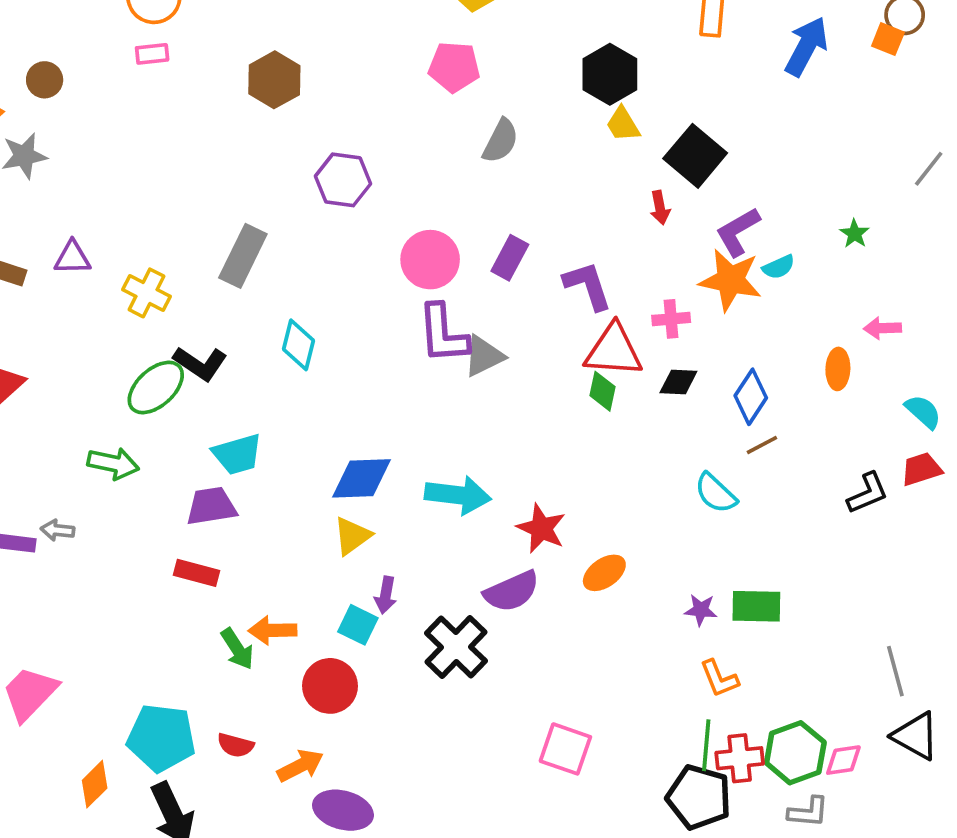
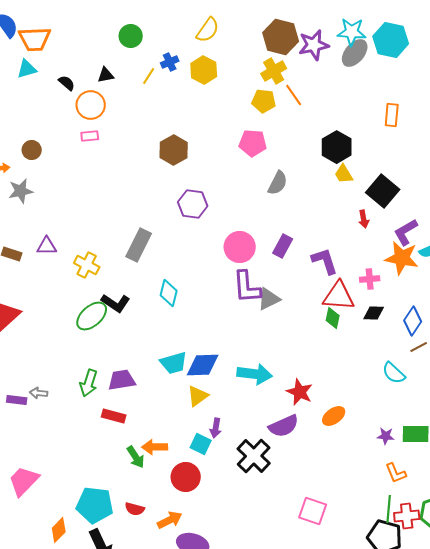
brown hexagon: (274, 80) -> (174, 150), moved
cyan trapezoid: (237, 454) -> (174, 363), moved
green arrow: (113, 464) -> (89, 383), moved, turned 96

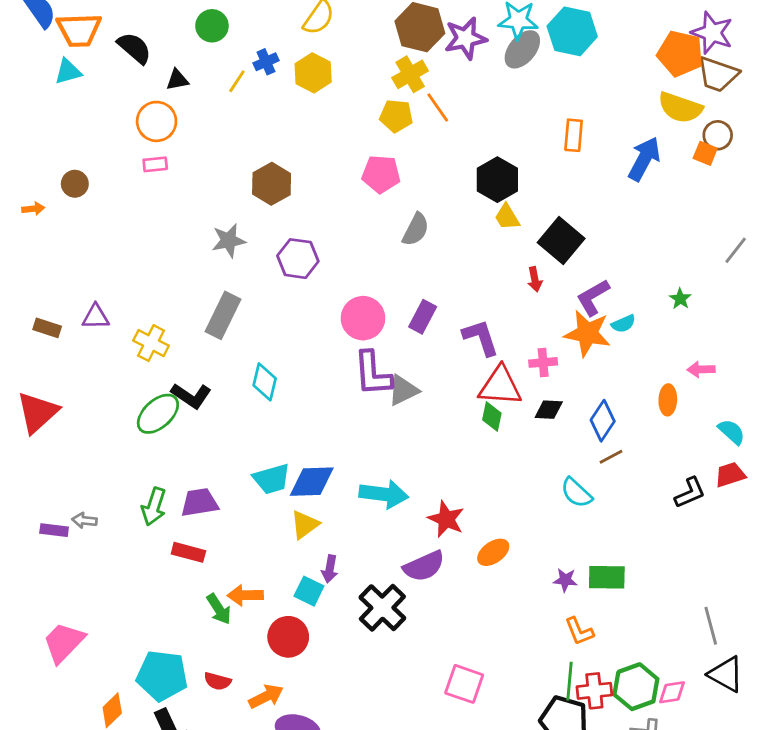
black semicircle: (67, 83) -> (134, 48), moved, size x1.5
gray star: (21, 191) -> (229, 241), moved

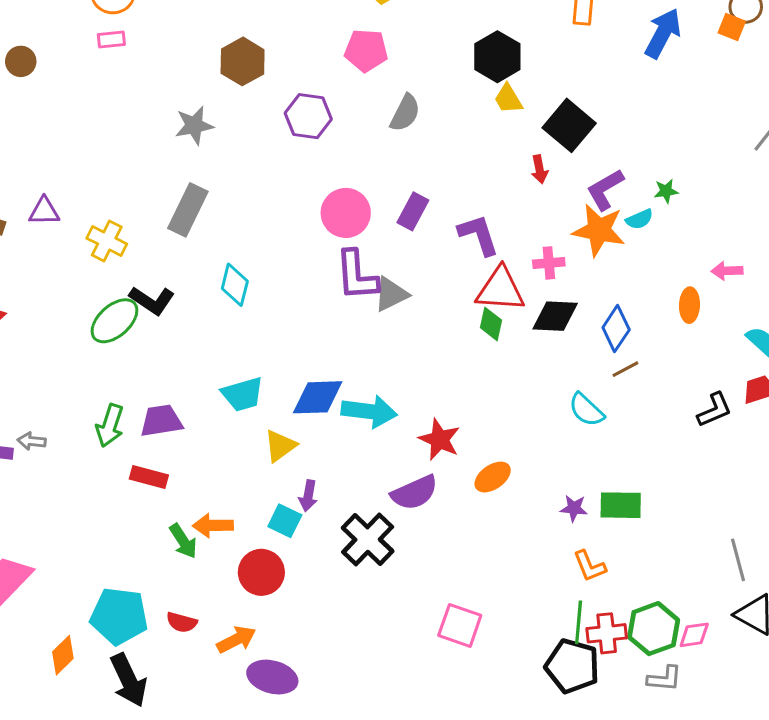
purple hexagon: (298, 259) -> (308, 116), moved
green star: (680, 299) -> (666, 191), moved, turned 30
black diamond: (549, 410) -> (555, 316), size x1.4
blue diamond: (312, 482) -> (318, 397), moved

